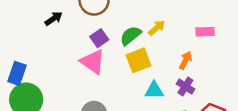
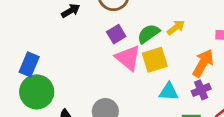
orange arrow: (185, 60) -> (203, 63), size x1.5
pink triangle: (93, 62) -> (128, 58), moved
purple cross: (185, 86) -> (201, 90), turned 30

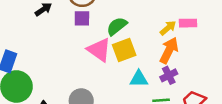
yellow arrow: (176, 28) -> (168, 28), moved
purple square: (116, 34) -> (82, 18), moved, turned 35

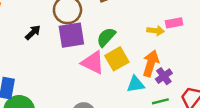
purple square: (82, 18) -> (71, 35), size x1.6
yellow arrow: (168, 28) -> (156, 31), turned 56
orange arrow: (169, 50) -> (151, 63), moved

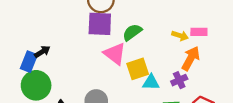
black arrow: (33, 32) -> (42, 52), moved
yellow square: (117, 59) -> (138, 69), moved
orange arrow: (151, 63) -> (191, 58), moved

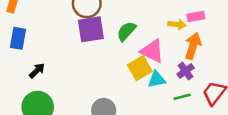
pink triangle: (115, 54) -> (152, 51), moved
blue rectangle: (29, 62) -> (18, 38), moved

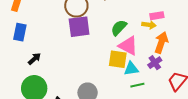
pink rectangle: (196, 16) -> (157, 16), moved
green semicircle: (126, 31) -> (119, 28), moved
yellow square: (140, 68) -> (118, 59), turned 36
green line: (182, 97) -> (137, 85), moved

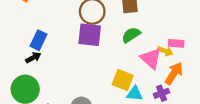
green semicircle: (119, 28) -> (131, 35), moved
blue rectangle: (20, 32) -> (39, 40), moved
pink triangle: (128, 46) -> (151, 58), moved

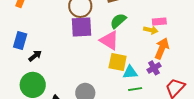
blue rectangle: (39, 40) -> (20, 41), moved
pink triangle: (151, 58) -> (109, 40), moved

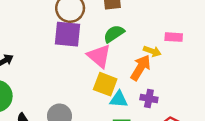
pink rectangle: (159, 22) -> (174, 37), moved
orange arrow: (162, 48) -> (141, 68), moved
purple cross: (154, 68) -> (149, 99), turned 32

